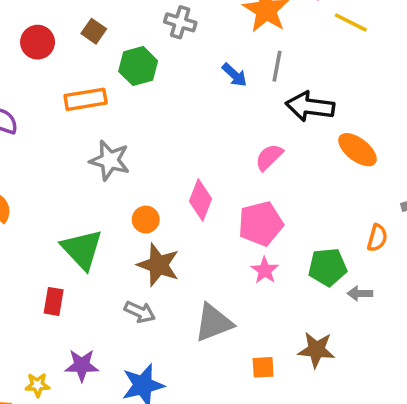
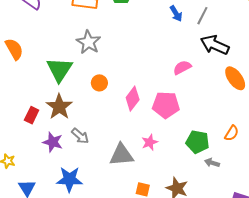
pink diamond: (201, 200) -> (133, 99), moved
green triangle: (82, 249) -> (60, 70), moved
brown star: (158, 265) -> (59, 107), moved
pink star: (265, 270) -> (150, 142), moved
purple star: (82, 365) -> (53, 142), moved

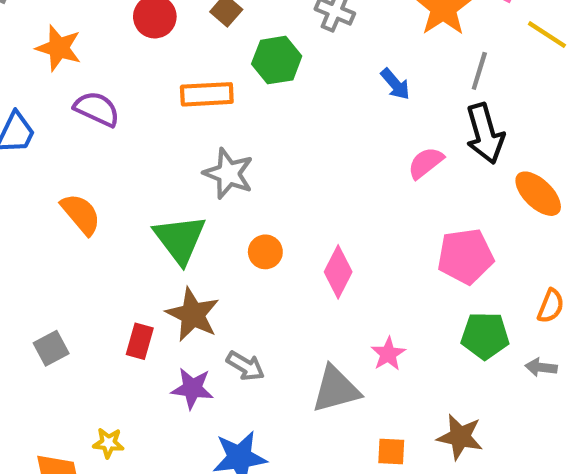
gray line: (202, 16) -> (479, 71), moved
black arrow: (215, 45) -> (485, 134), turned -120
pink semicircle: (182, 68) -> (426, 163), moved
pink pentagon: (166, 105) -> (465, 256), moved
gray arrow: (212, 163) -> (541, 367), moved

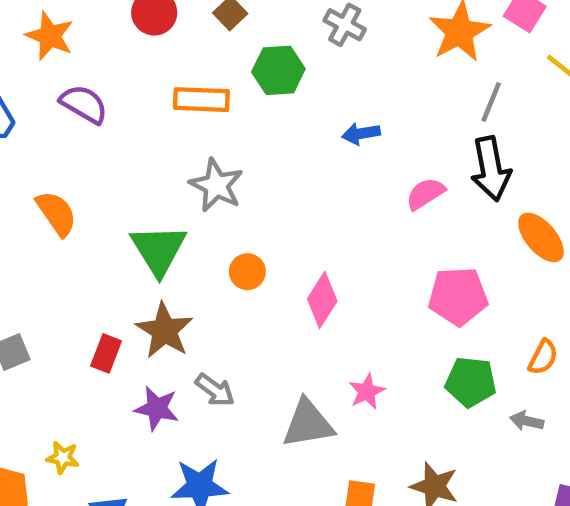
blue arrow: (395, 84) -> (361, 134), moved, turned 116

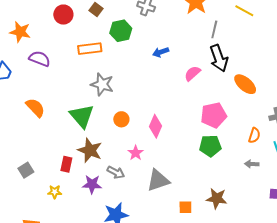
green pentagon: (471, 382) -> (210, 146), moved
pink star: (367, 392) -> (136, 153), moved
yellow star: (63, 458) -> (55, 192), moved

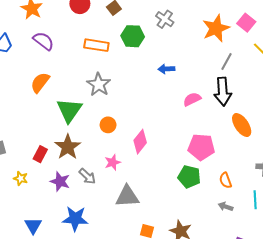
orange semicircle: (35, 108) -> (40, 83), moved, turned -115
orange semicircle: (254, 135) -> (226, 180), moved, turned 126

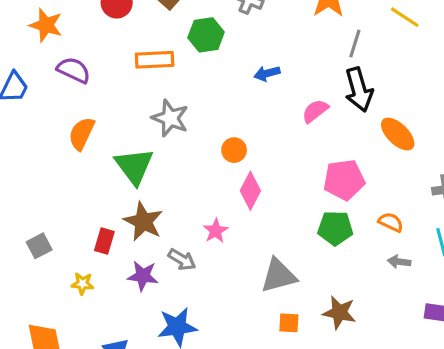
orange circle: (108, 125) -> (234, 150), moved
orange semicircle: (226, 180) -> (391, 222), turned 147
gray triangle: (127, 196) -> (278, 276), moved

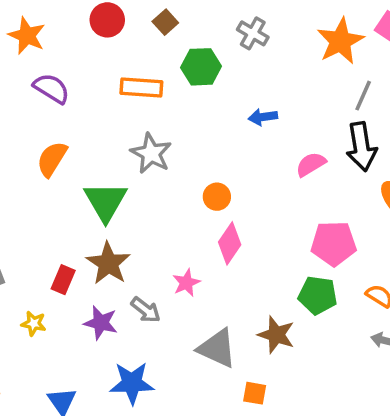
gray triangle: (278, 276) -> (217, 348), moved, turned 33
brown star: (339, 313) -> (276, 335), moved

